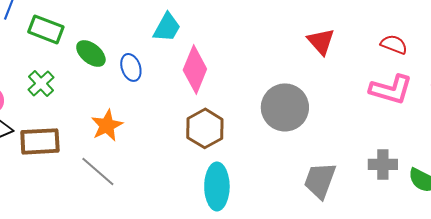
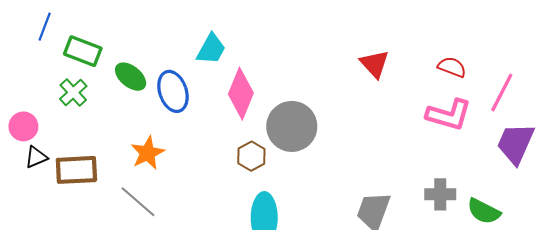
blue ellipse: (131, 67) -> (173, 91), size x1.4
green cross: (41, 83) -> (73, 92), moved
gray circle: (285, 107) -> (292, 126), moved
brown hexagon: (205, 128) -> (251, 156), size x0.7

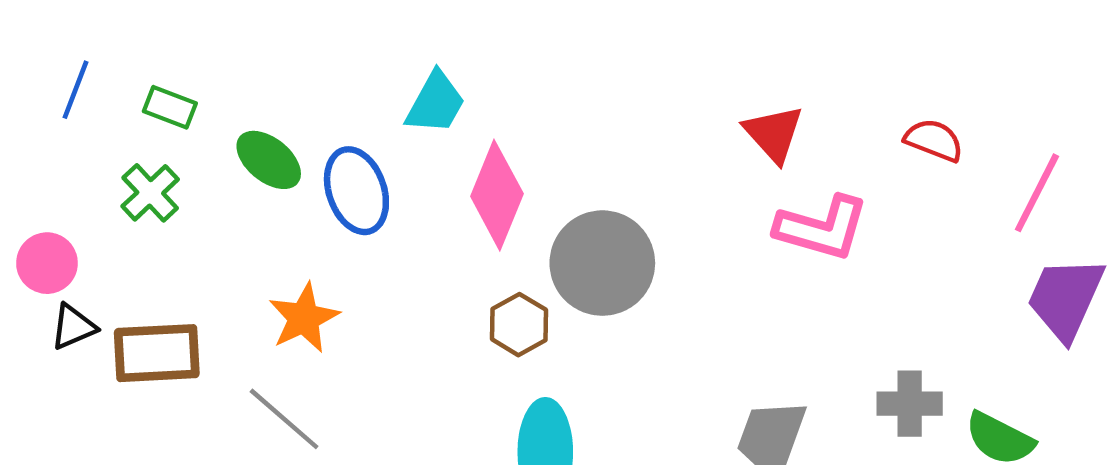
blue line: (45, 27) -> (76, 90), moved
green rectangle: (83, 51) -> (170, 107), size x0.7
pink L-shape: (449, 115) -> (822, 228), moved

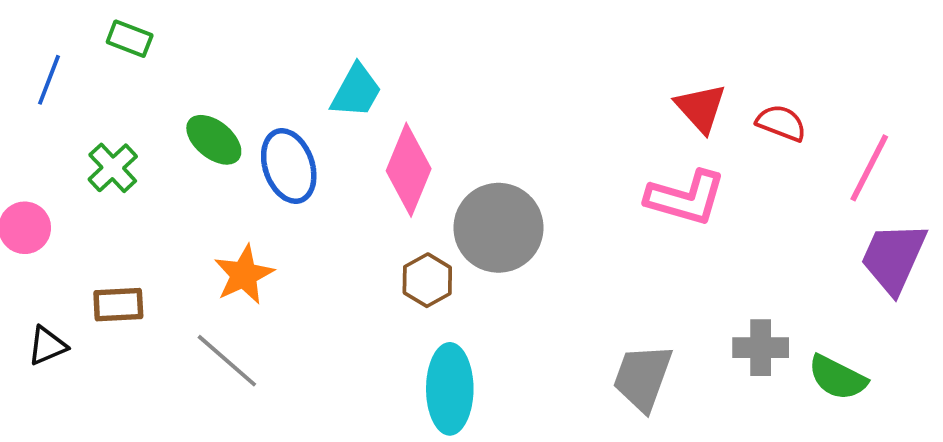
green rectangle: (170, 107) -> (130, 39), moved
red triangle: (774, 134) -> (701, 108), moved
black triangle: (73, 327) -> (47, 346), moved
brown rectangle: (157, 353) -> (118, 305), size x0.7

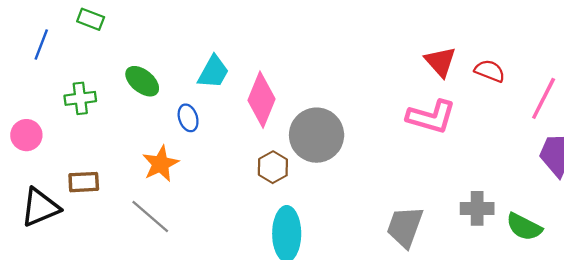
cyan trapezoid: (356, 91) -> (213, 72), moved
blue ellipse: (289, 166) -> (188, 118), moved, size x0.6
green cross: (113, 168) -> (80, 98), turned 36
black triangle: (47, 346) -> (40, 207), size x1.6

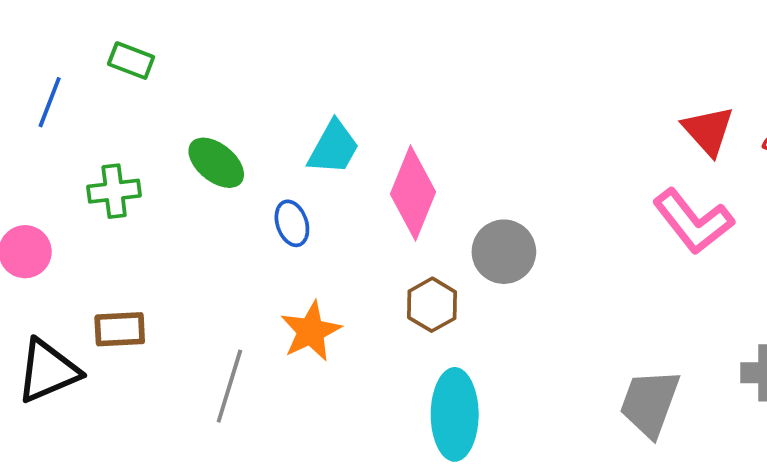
pink L-shape: (431, 117) -> (693, 221), turned 36
gray circle: (317, 135) -> (504, 252), size x0.7
orange star: (161, 164) -> (311, 331), moved
gray line: (150, 217) -> (229, 386), turned 66

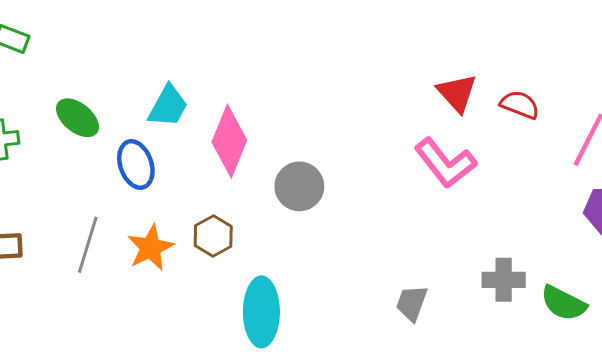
blue ellipse: (292, 223) -> (136, 164), size x1.4
brown hexagon: (432, 305) -> (213, 236), moved
gray line: (229, 386) -> (88, 245), moved
gray trapezoid: (650, 403) -> (412, 303), size x0.7

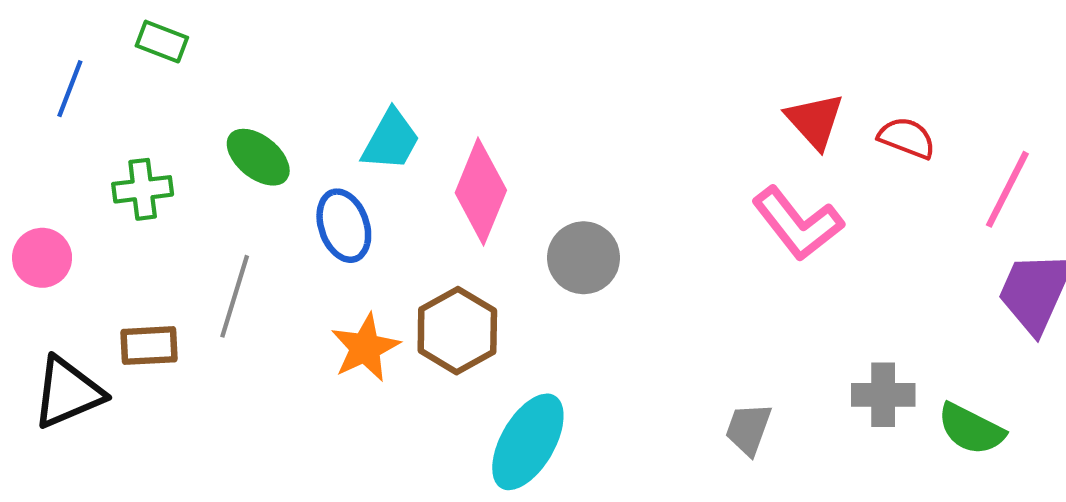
brown hexagon: (213, 236) -> (457, 331), size x1.4
gray line: (88, 245) -> (235, 296), moved
cyan ellipse: (261, 312) -> (528, 442), turned 30

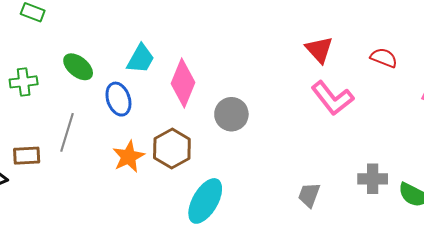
red triangle: (815, 121) -> (319, 50), moved

